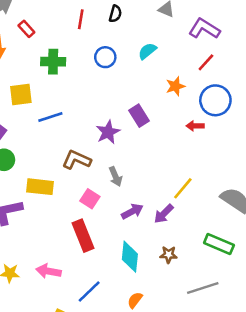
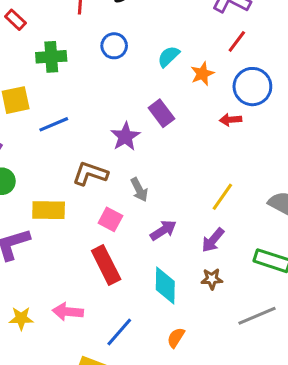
cyan semicircle: (147, 51) -> (168, 56), moved
purple arrow: (164, 214) -> (213, 240), moved

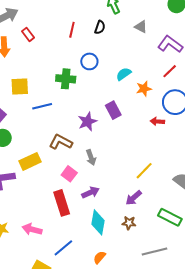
green cross: (51, 57) -> (66, 79), moved
yellow rectangle: (49, 210) -> (30, 161), turned -35
purple arrow: (163, 230) -> (90, 192), moved

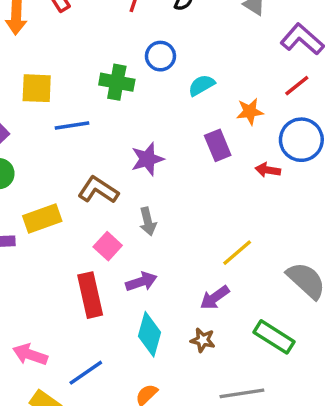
cyan semicircle: (124, 74) -> (202, 85), moved
purple rectangle: (113, 110) -> (218, 145), moved
pink arrow: (32, 229) -> (30, 355), moved

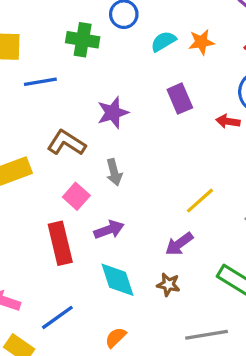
orange star: (250, 111) -> (201, 42), moved
cyan diamond: (149, 334) -> (117, 280), turned -33

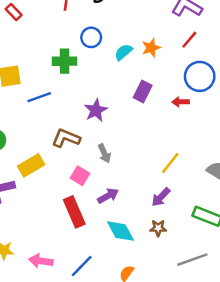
purple rectangle: (180, 99) -> (143, 91), turned 60

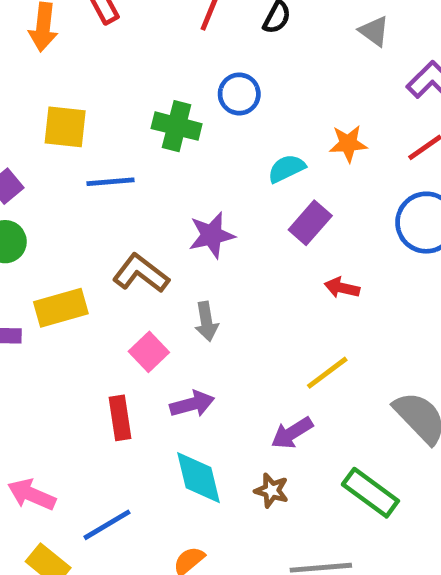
cyan semicircle: (123, 52) -> (287, 169), moved
red arrow: (181, 102) -> (342, 288), moved
red rectangle: (74, 212) -> (120, 418), size x0.7

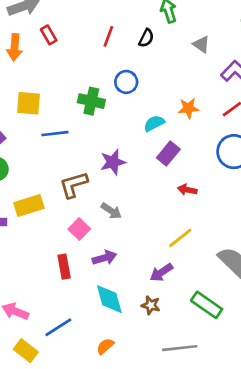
brown L-shape: (141, 273) -> (74, 185), turned -52
gray arrow: (206, 321) -> (111, 211), turned -45

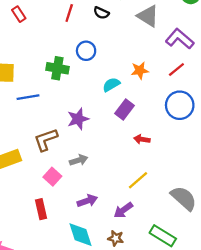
black semicircle: (146, 38) -> (101, 13), turned 91
gray triangle: (201, 44) -> (148, 16), size x1.5
gray arrow: (111, 211) -> (79, 160), turned -48
purple arrow: (105, 258) -> (87, 201), moved

